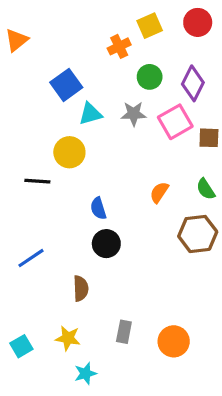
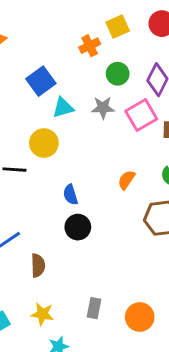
brown semicircle: (81, 288) -> (38, 265), moved

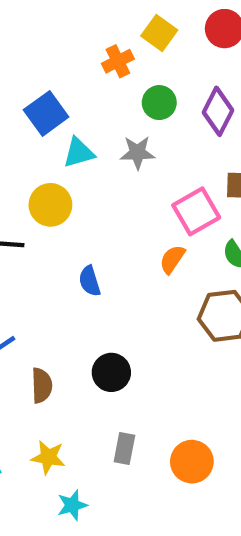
yellow square: (118, 27) -> (159, 33), turned -30
pink square: (141, 115) -> (196, 211), moved
black circle: (78, 227) -> (111, 372), moved

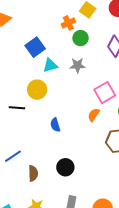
green circle: (159, 103) -> (81, 38), moved

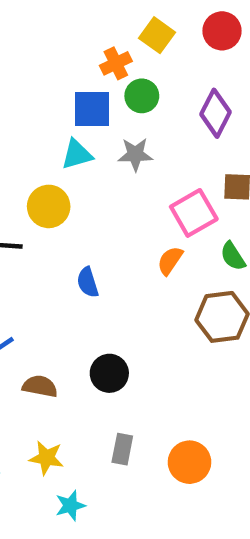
blue square: (35, 47) -> (92, 109), moved, turned 36
brown semicircle: (33, 173) -> (40, 386), turned -77

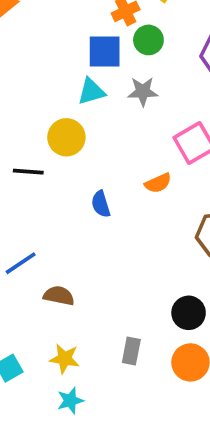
orange semicircle: (170, 261) -> (158, 183), moved, turned -148
black circle: (109, 373) -> (189, 313), moved
cyan star: (70, 505) -> (70, 401), moved

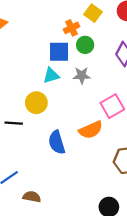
orange semicircle: (158, 183) -> (91, 130), size x1.5
blue semicircle: (101, 204) -> (57, 142), size x1.5

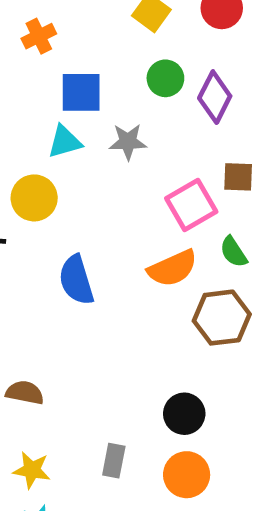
orange cross: (71, 28) -> (39, 36), moved
green circle: (85, 45) -> (165, 78), moved
orange semicircle: (91, 130) -> (172, 268), moved

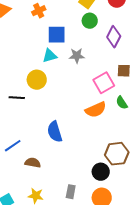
green circle: (165, 78) -> (90, 21), moved
blue semicircle: (76, 280) -> (55, 132), moved
brown hexagon: (222, 318) -> (117, 154), moved

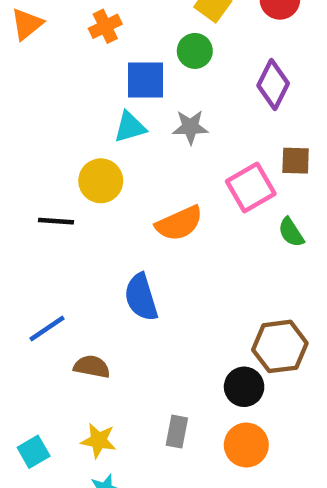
green circle: (90, 21) -> (195, 51), moved
orange semicircle: (96, 110) -> (179, 223), moved

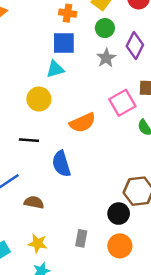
orange cross: (105, 26) -> (68, 13), moved, turned 35
green circle: (195, 51) -> (105, 28), moved
gray star: (190, 127) -> (106, 58), moved, turned -30
black line: (56, 221) -> (29, 140), moved

